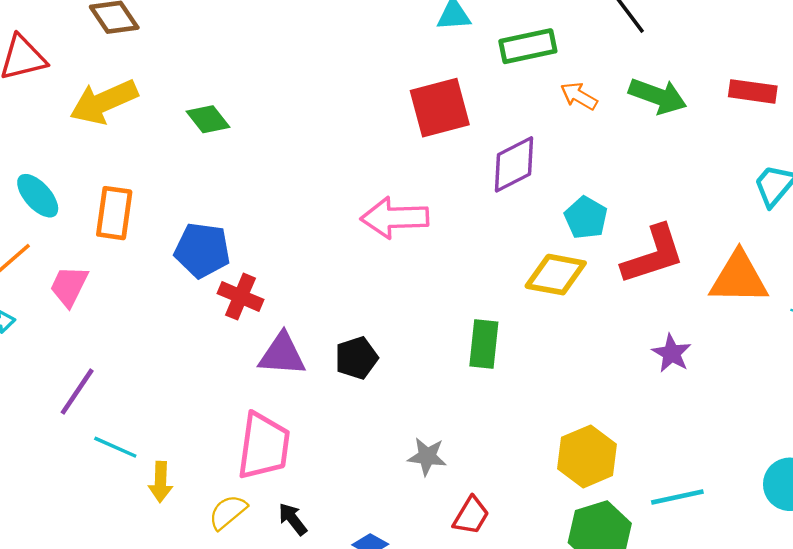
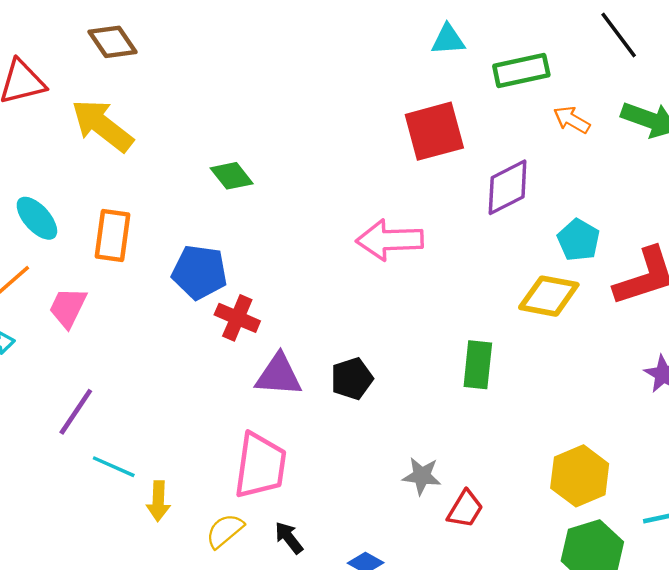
yellow arrow: (104, 102) -> (102, 125), turned 62
green diamond: (208, 119) -> (232, 176), moved
red trapezoid: (471, 516) -> (465, 509), moved

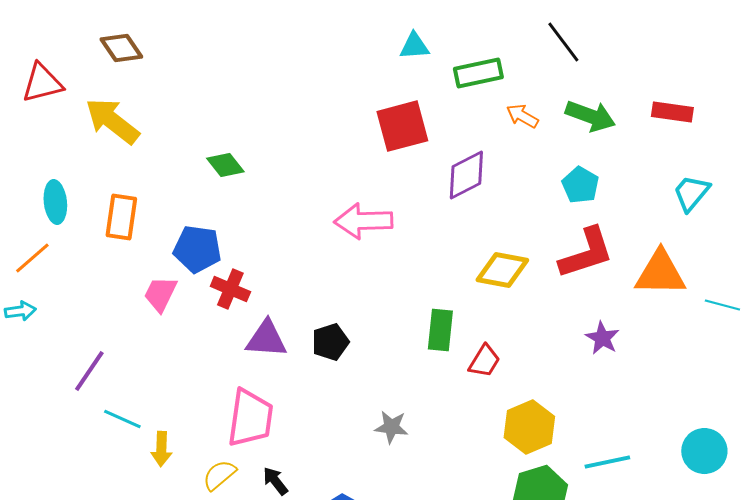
cyan ellipse: (37, 218) -> (55, 202), turned 36
cyan pentagon: (579, 240) -> (580, 185), moved
pink trapezoid: (68, 308) -> (160, 294), moved
red trapezoid: (465, 509) -> (484, 361), moved

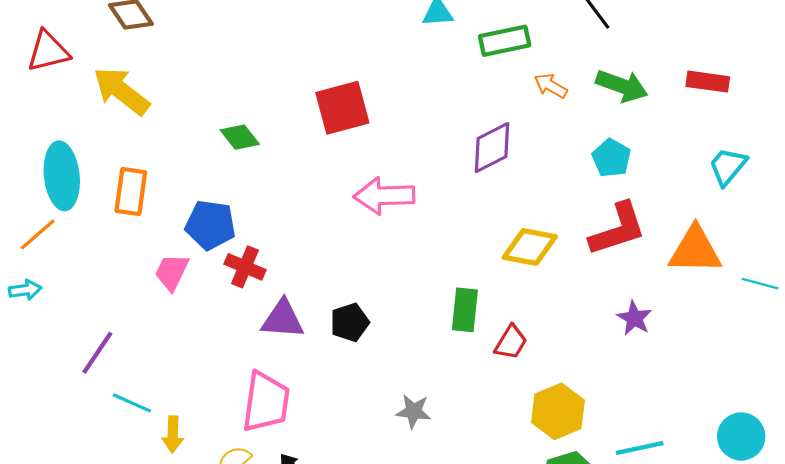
red square: (402, 126) -> (342, 108), moved
cyan ellipse: (55, 202) -> (62, 176), size x1.5

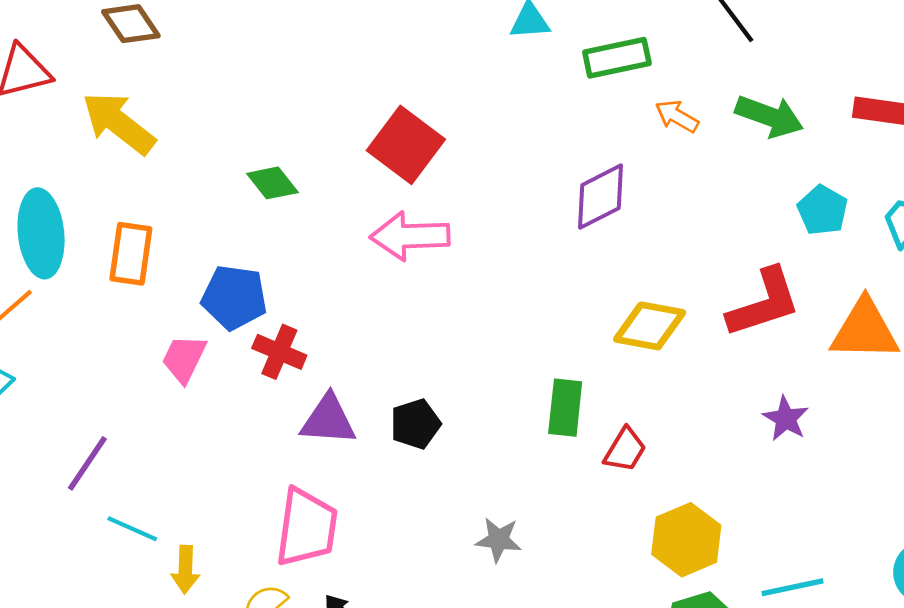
red square: (342, 108) -> (406, 145), turned -38
cyan pentagon: (611, 158) -> (822, 210), moved
pink arrow: (384, 196) -> (410, 236), moved

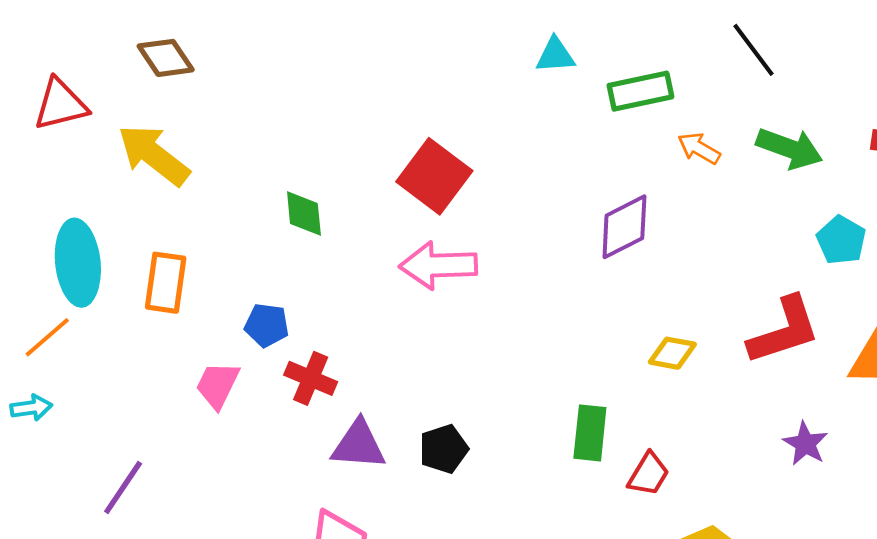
green diamond: (272, 183) -> (304, 213), turned 33
blue pentagon: (234, 297) -> (267, 325), size x0.7
yellow diamond: (650, 326) -> (672, 353), size x0.7

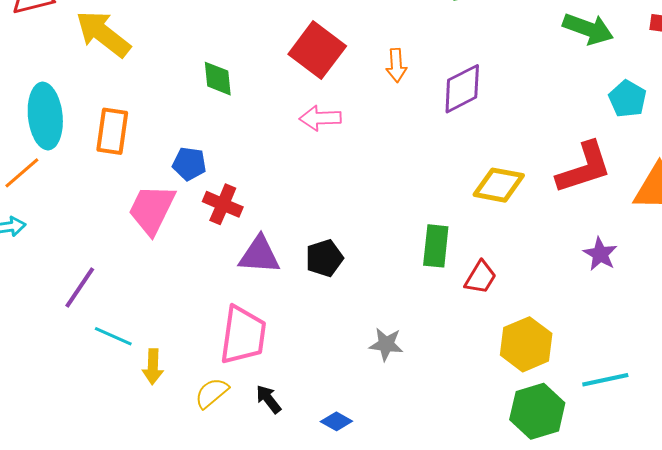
orange arrow: (699, 148) -> (396, 65), moved, turned -124
pink arrow: (438, 265) -> (320, 118), size x0.7
yellow diamond: (672, 353) -> (499, 185), size x1.4
pink trapezoid: (217, 385) -> (152, 209), size x1.4

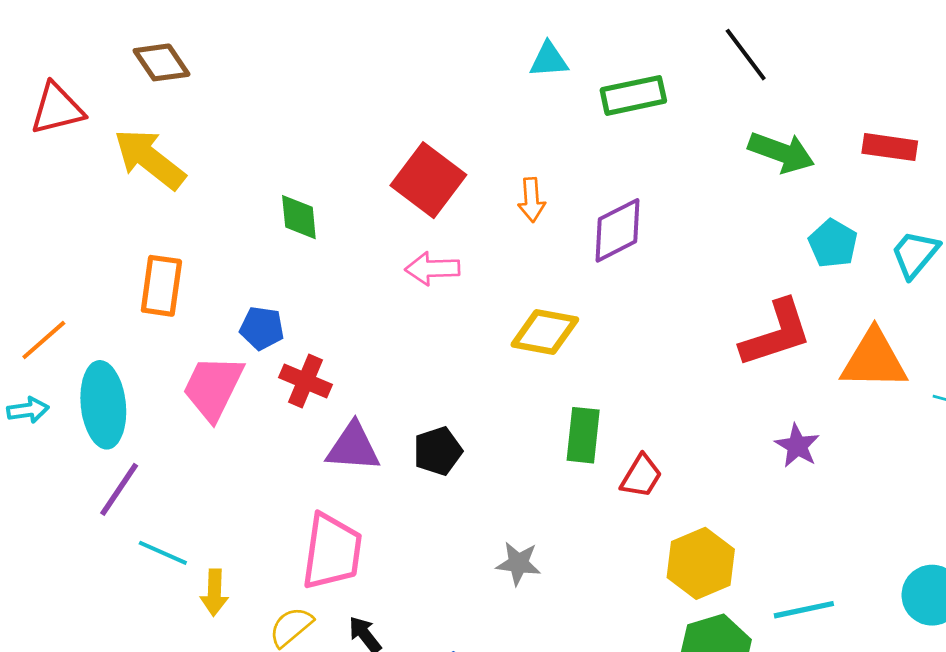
cyan ellipse: (45, 116) -> (103, 405), moved
yellow diamond: (499, 185) -> (545, 332), moved

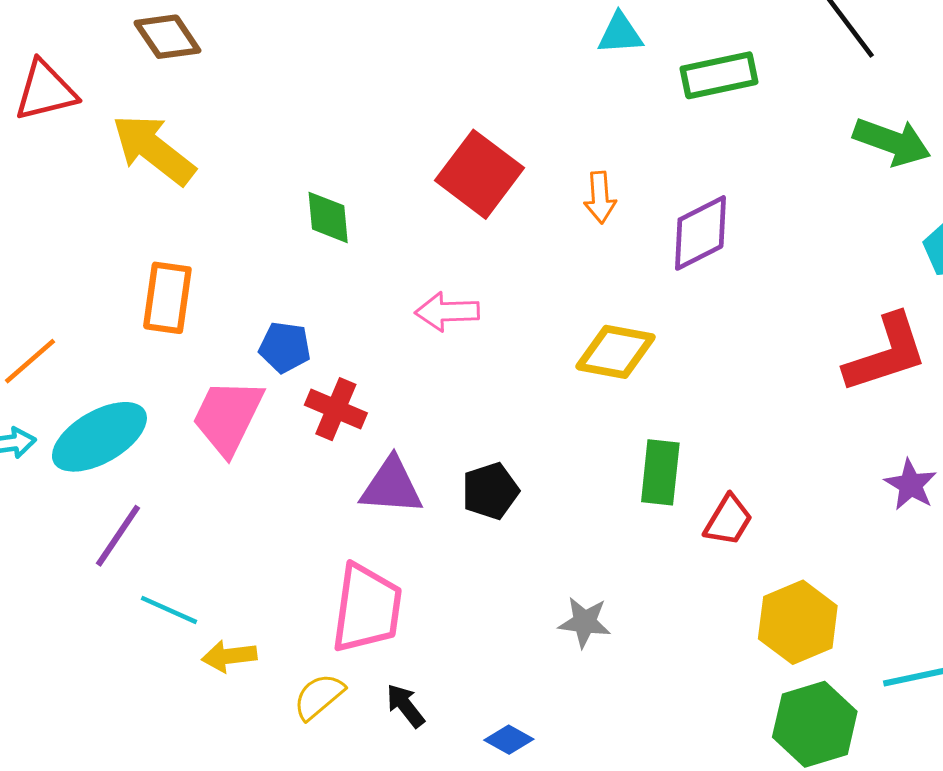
pink arrow: (432, 269) -> (447, 312), moved
cyan ellipse: (103, 405) -> (99, 437), turned 66
yellow arrow: (214, 592) -> (229, 656), turned 81

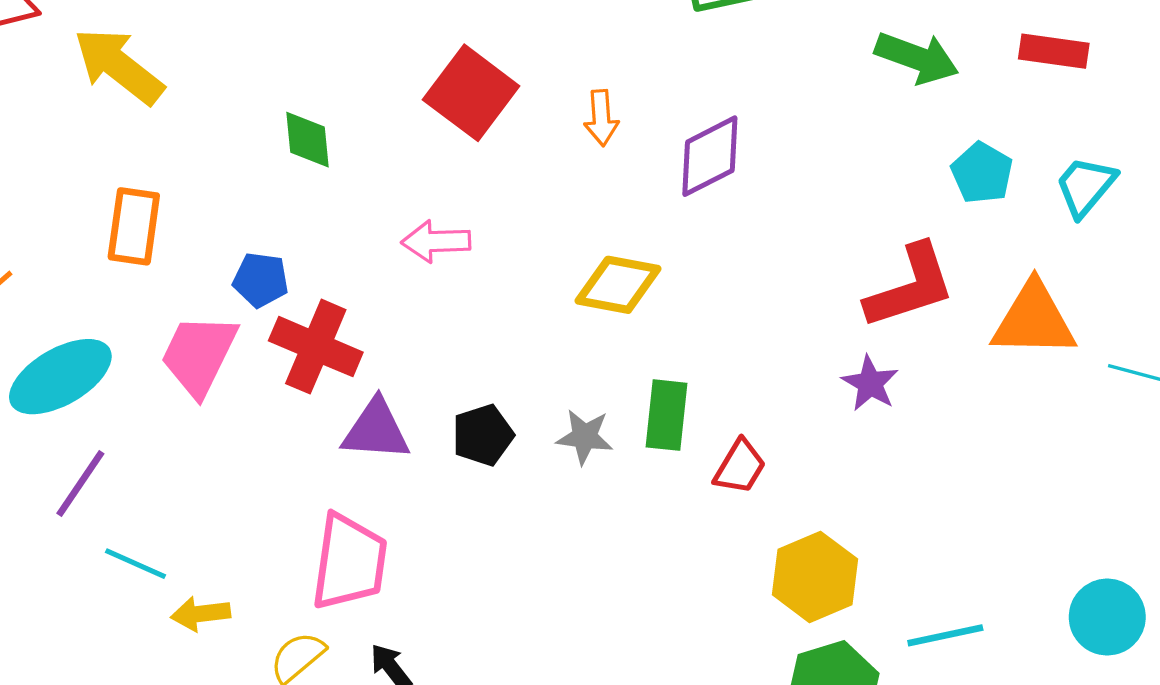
red cross: (336, 409) -> (316, 347), size x1.4
purple star: (911, 485) -> (870, 383), moved
gray star: (585, 622) -> (585, 437), moved

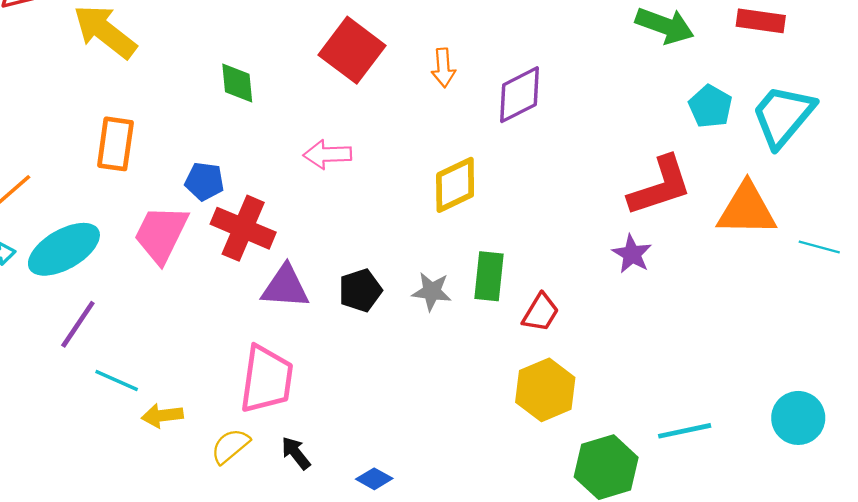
cyan trapezoid: (1086, 186) -> (783, 116), size x1.5
yellow diamond: (618, 285) -> (455, 185), turned -36
yellow hexagon: (815, 577) -> (545, 390), moved

